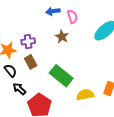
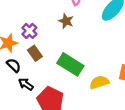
purple cross: (28, 41) -> (29, 31), turned -32

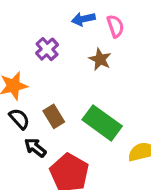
purple cross: (29, 31) -> (47, 49), moved
brown rectangle: (35, 53) -> (54, 116), moved

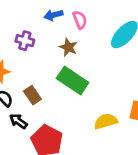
purple cross: (47, 49) -> (25, 41), turned -30
green rectangle: (102, 123) -> (73, 81), moved

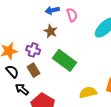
purple cross: (25, 41) -> (33, 50), moved
brown star: (68, 47) -> (51, 31), moved

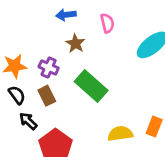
blue arrow: (52, 10) -> (66, 15), moved

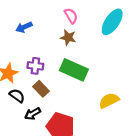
blue arrow: (66, 15) -> (24, 27), moved
brown star: (75, 43) -> (68, 38), moved
black arrow: (28, 121) -> (33, 114), turned -56

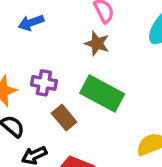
brown rectangle: (41, 89) -> (64, 118), moved

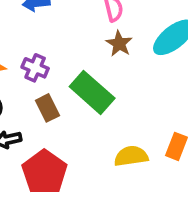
brown star: (97, 44) -> (119, 44), moved

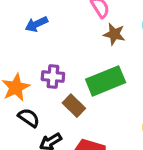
green rectangle: (92, 92) -> (106, 81), turned -45

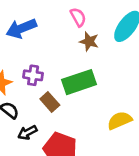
blue arrow: (36, 24) -> (21, 28), size x1.5

